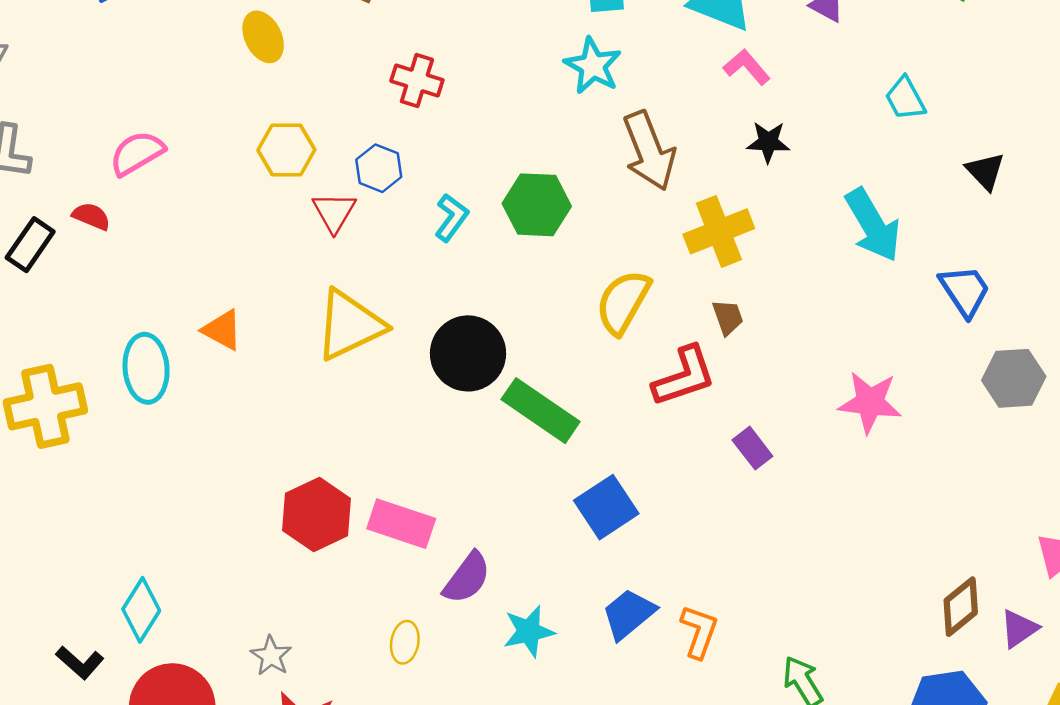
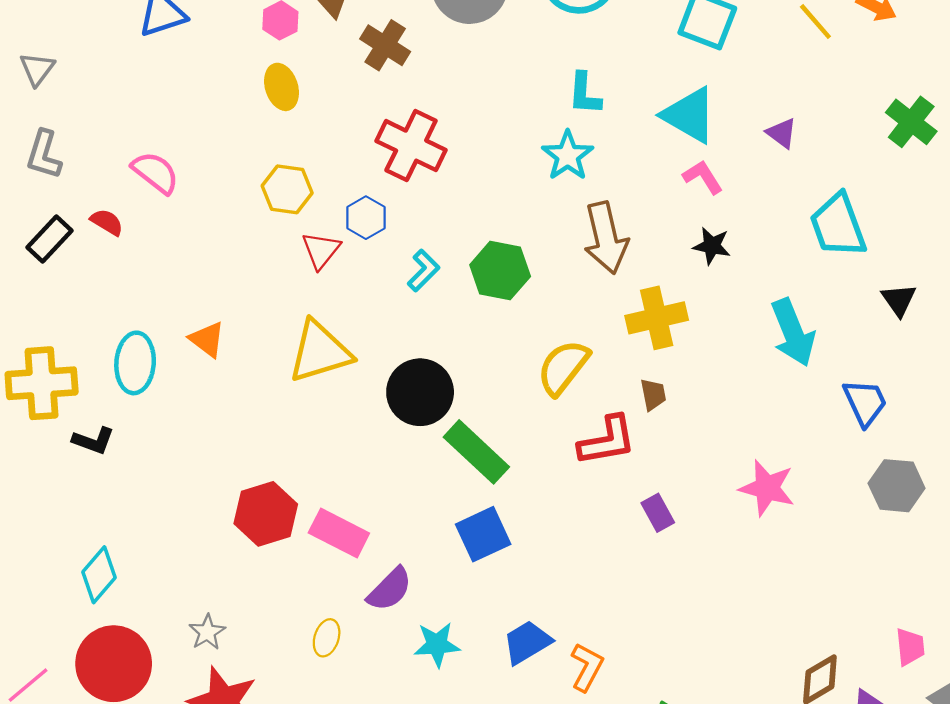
red cross: (417, 81) -> (411, 146), size x1.5
cyan trapezoid: (905, 99) -> (838, 225), size x1.6
pink semicircle: (137, 153) -> (155, 173), turned 60
blue square: (606, 507) -> (483, 534), moved
black L-shape: (80, 663) -> (93, 441), moved, turned -30

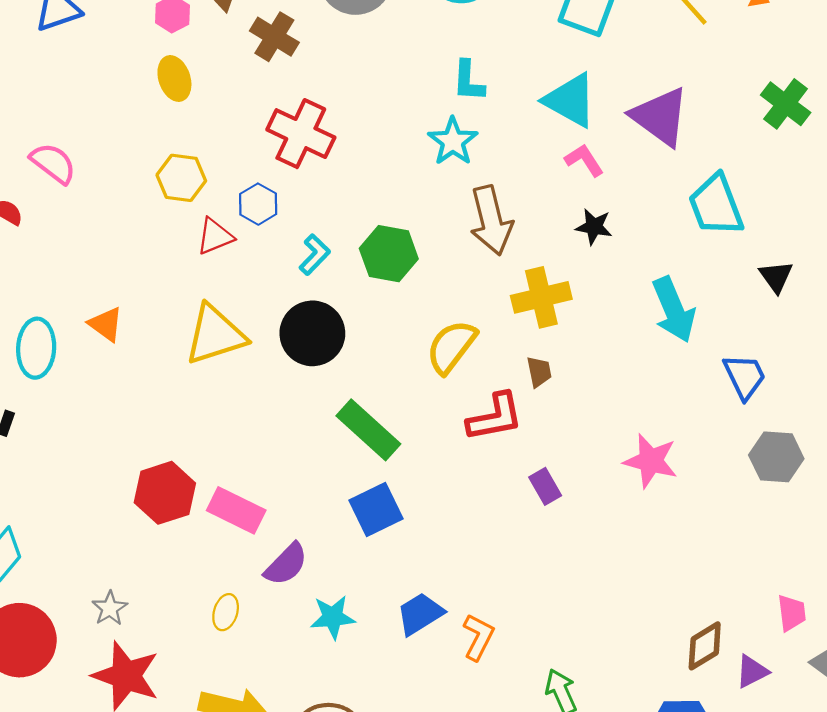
purple triangle: (782, 133) -> (660, 117), size x2.0
red triangle: (321, 250) -> (215, 236), turned 30
black circle: (420, 392) -> (312, 333), moved

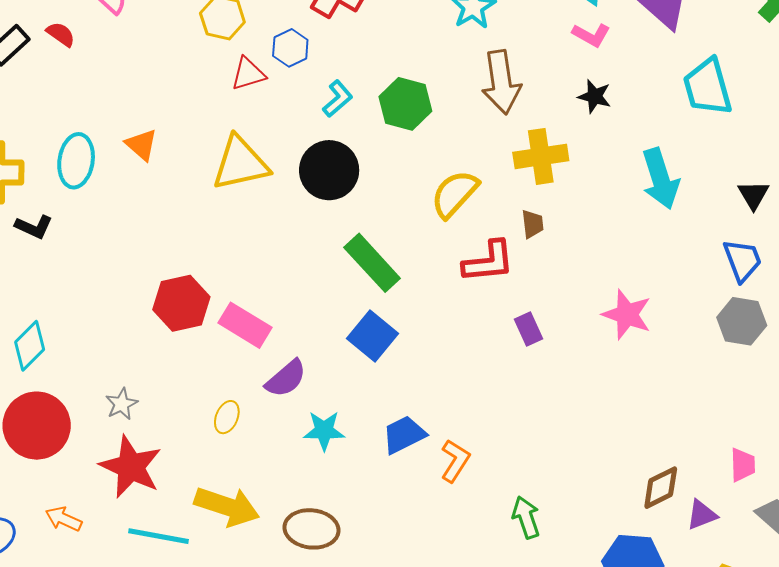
pink L-shape: (584, 160) -> (591, 35), turned 147
black triangle: (776, 277) -> (753, 195), moved
blue trapezoid: (745, 376) -> (742, 260), moved
blue square: (376, 509) -> (372, 336), turned -30

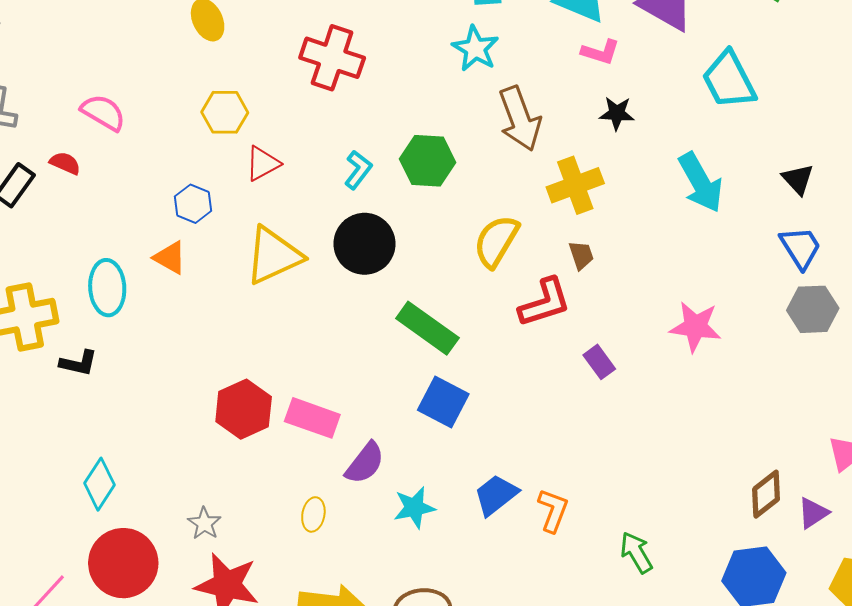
blue hexagon: (290, 48) -> (193, 204), moved

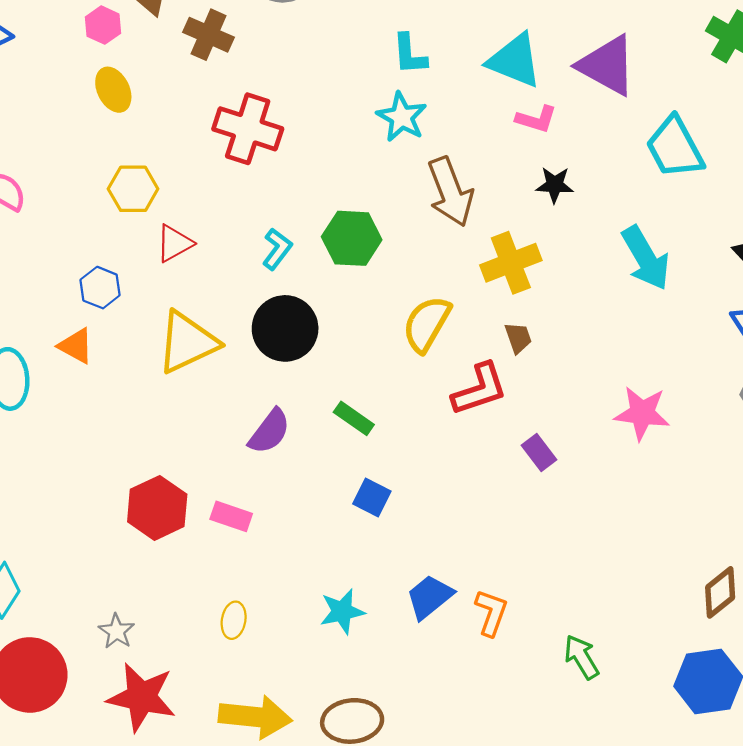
green rectangle: (427, 328) -> (354, 418), size x0.6
blue square: (443, 402) -> (372, 498), size x0.7
pink rectangle: (312, 418) -> (231, 516), size x0.7
purple semicircle: (365, 463) -> (269, 431), moved

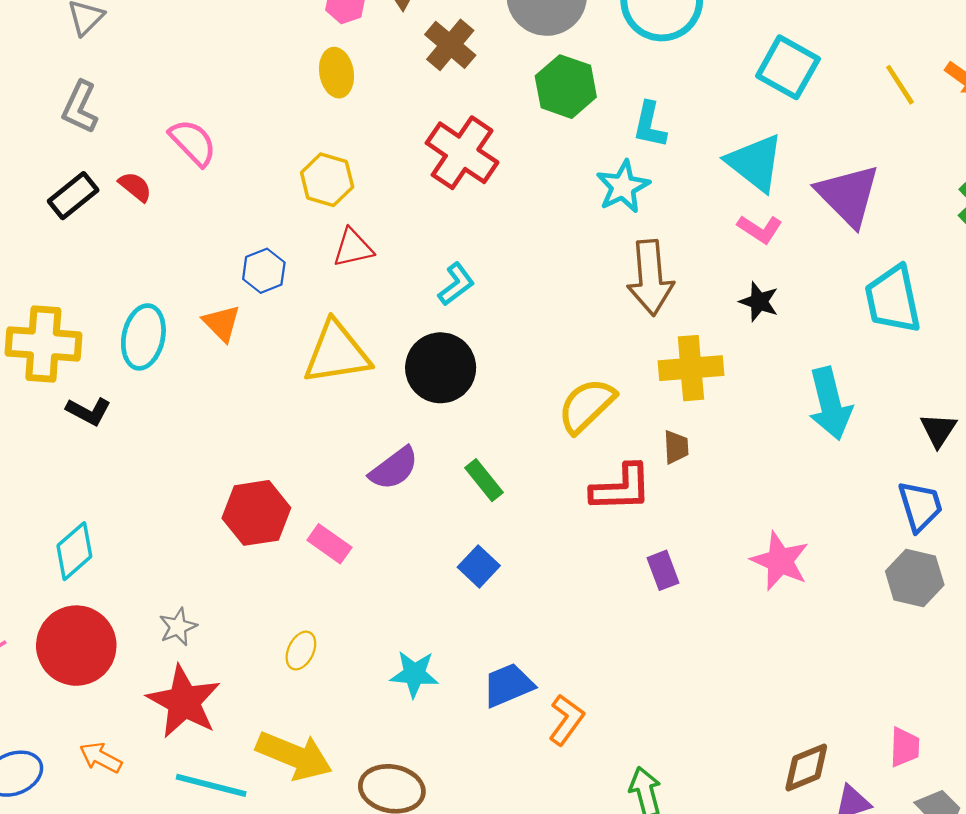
green hexagon: (352, 238) -> (566, 87), moved

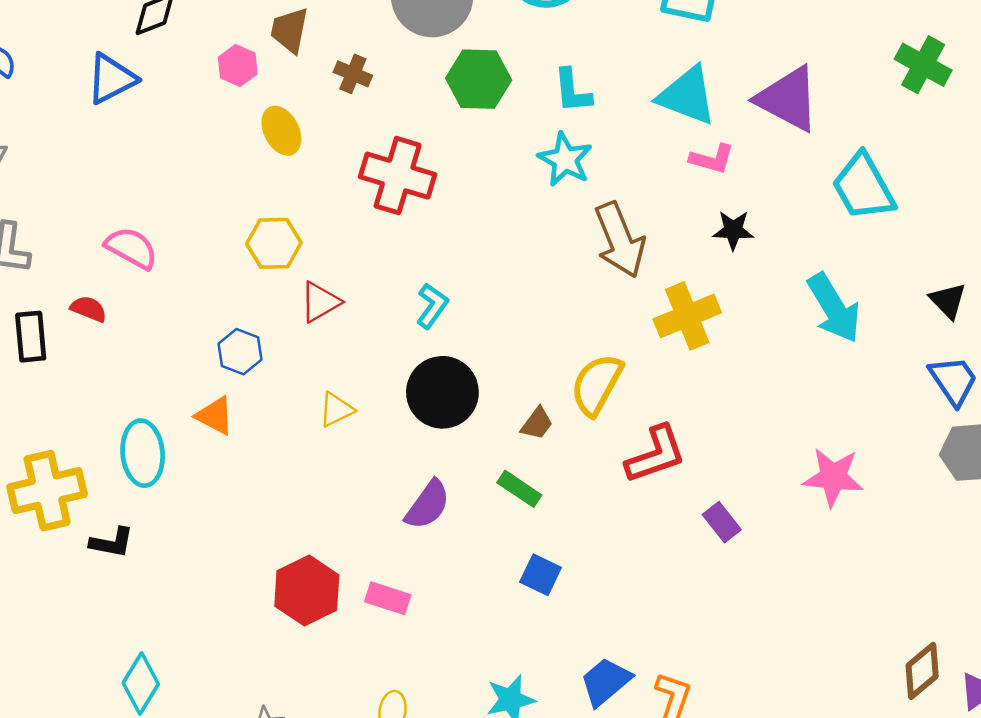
brown cross: (450, 45) -> (353, 74), size x0.7
yellow ellipse: (336, 73) -> (281, 131), moved
black rectangle: (73, 196) -> (31, 337), turned -39
yellow triangle: (337, 353) -> (336, 409), size x0.5
brown trapezoid: (676, 447) -> (537, 424), moved, turned 57

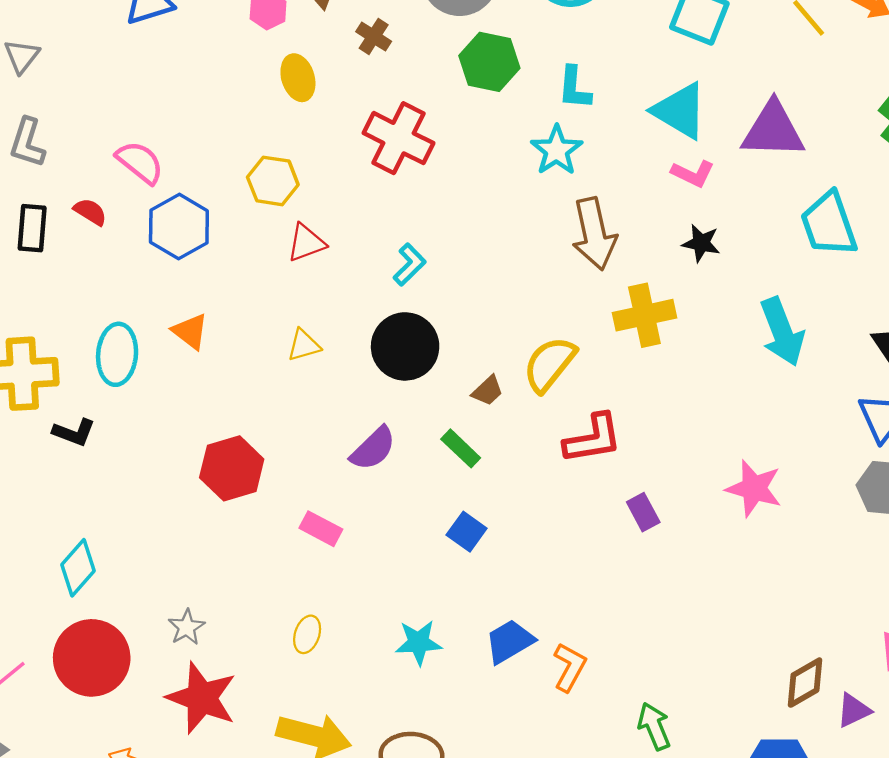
purple triangle: (788, 99) -> (773, 130), turned -36
blue hexagon: (240, 352) -> (179, 226), moved, size x1.5
red hexagon: (307, 591) -> (232, 468), moved

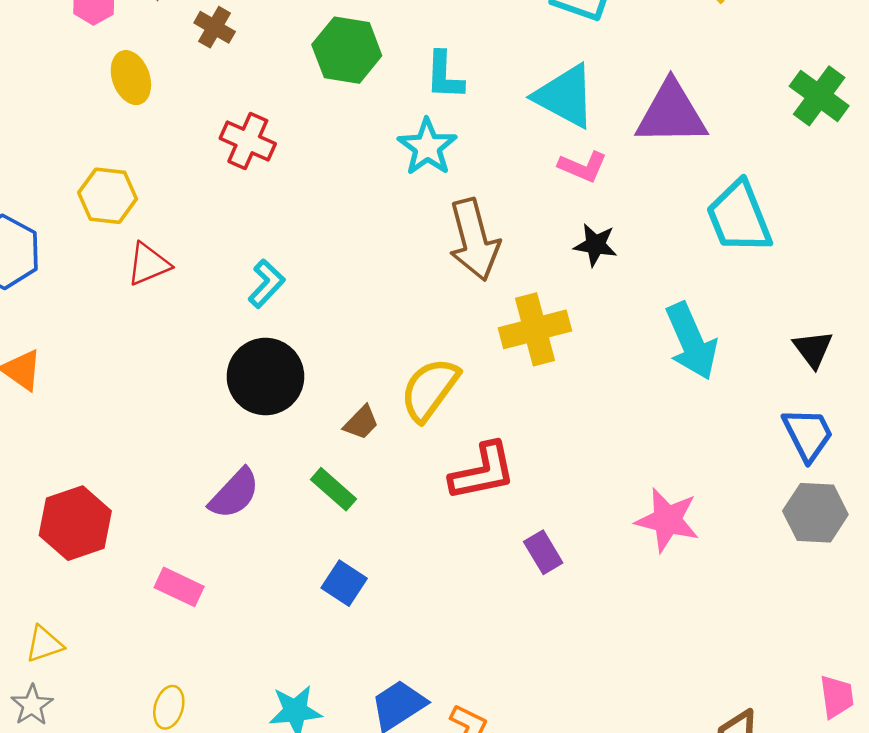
red cross: (399, 138) -> (248, 141), size x0.7
yellow triangle: (304, 345) -> (44, 644), moved

